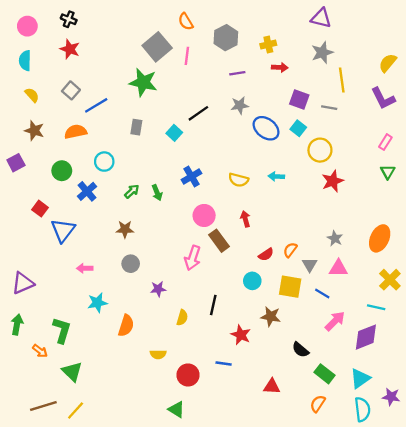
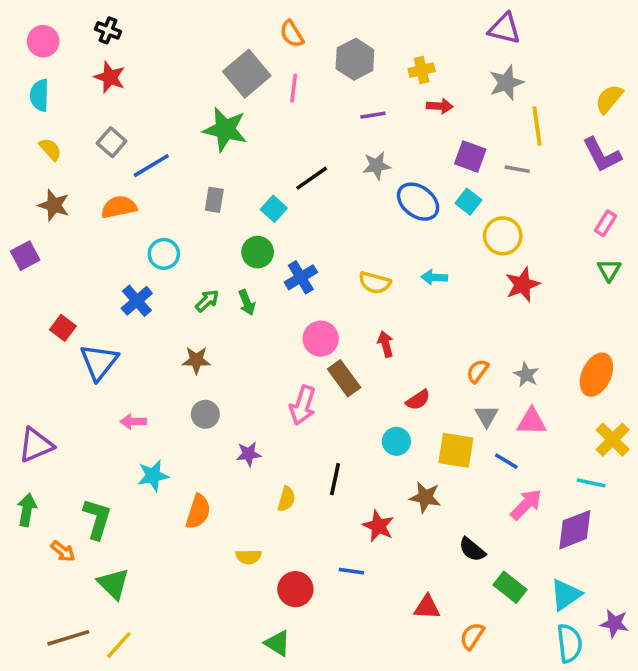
green circle: (62, 171) -> (258, 252), moved
orange semicircle: (290, 250) -> (477, 371), moved
orange semicircle: (318, 404) -> (472, 636), moved

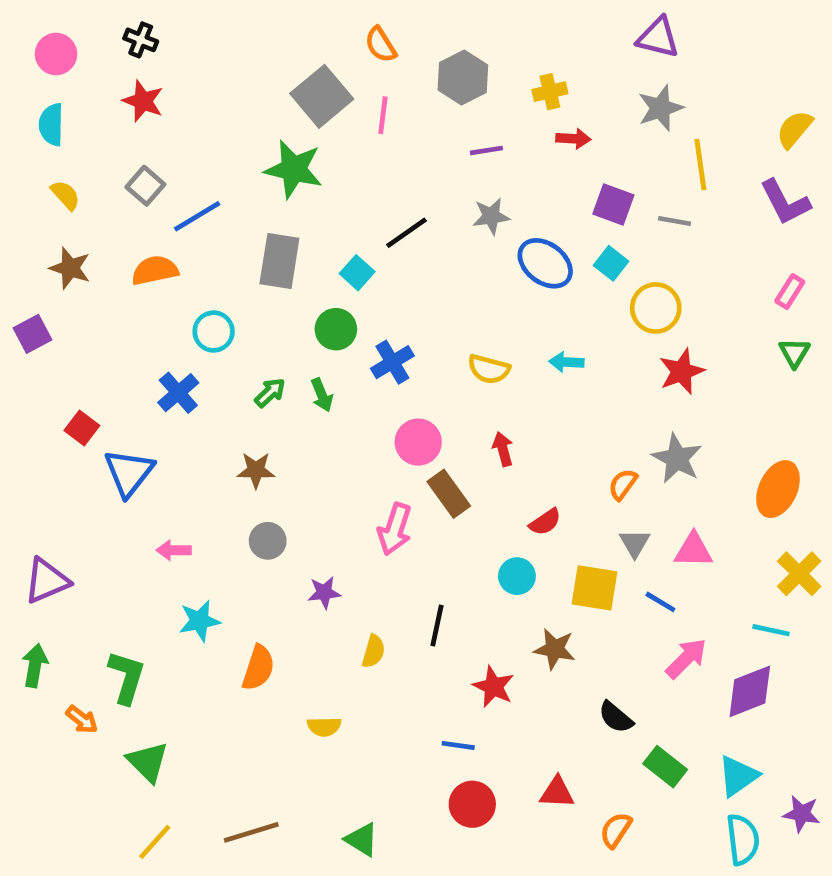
gray rectangle: (214, 200) -> (279, 261), size x1.6
gray star: (526, 375) -> (677, 459), moved, size x1.5
red circle: (295, 589) -> (472, 804), moved
brown line: (68, 638) -> (251, 832), moved

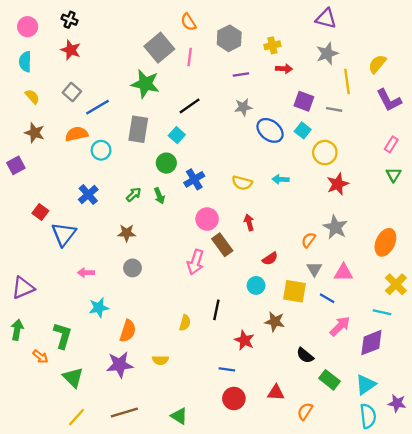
yellow semicircle: (794, 129) -> (377, 64), moved
black line: (406, 233) -> (190, 106), moved
cyan circle: (214, 332) -> (101, 150), moved
purple star: (324, 593) -> (120, 365), moved, size x1.6

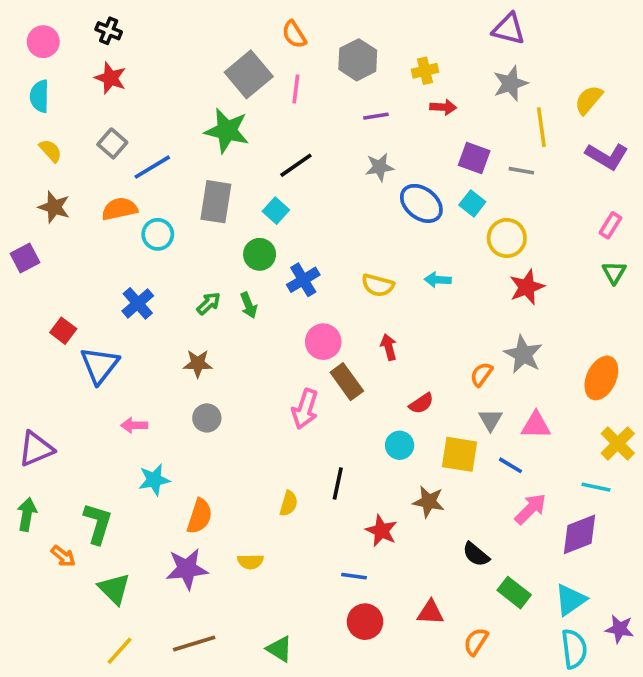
purple L-shape: (389, 100) -> (607, 156), turned -32

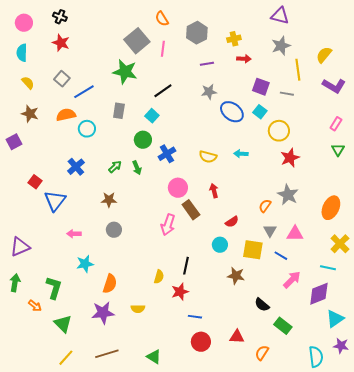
gray rectangle: (216, 202) -> (119, 111), size x0.7
red star: (381, 531) -> (180, 292), moved, turned 30
cyan triangle: (570, 600) -> (335, 319), moved

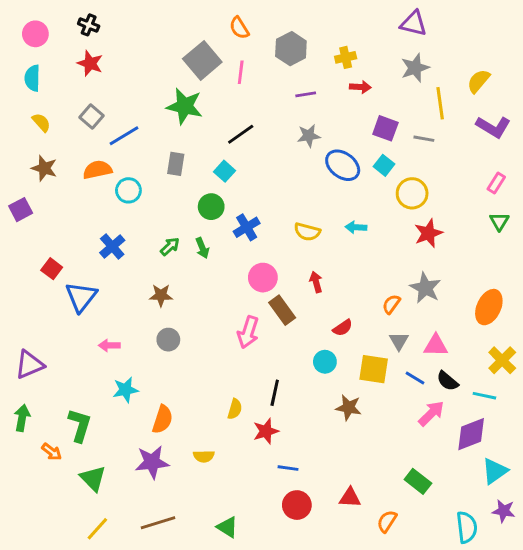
black semicircle: (262, 305) -> (448, 381), moved

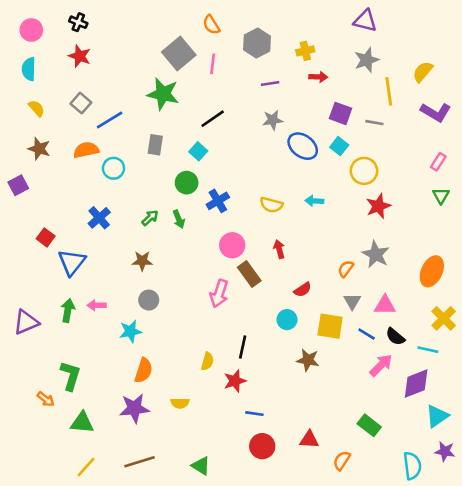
cyan star: (126, 390) -> (130, 331), moved
green arrow: (22, 418) -> (68, 310), moved
green triangle: (93, 478) -> (82, 423), turned -40

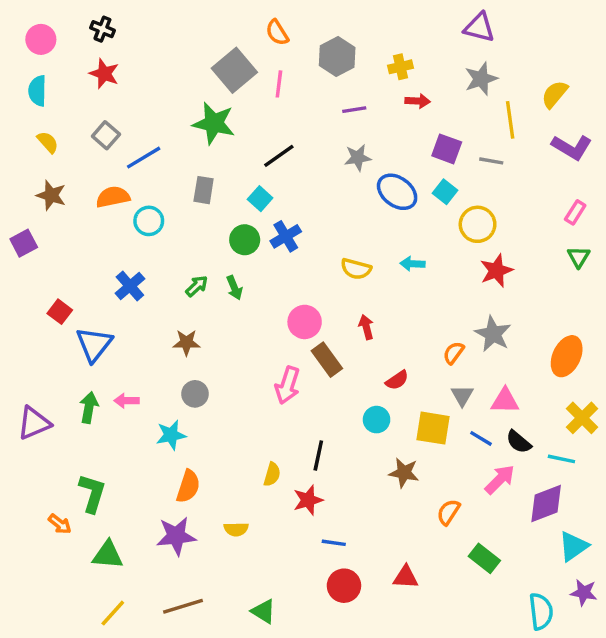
blue cross: (218, 201) -> (286, 236), moved
orange semicircle: (342, 461) -> (448, 512), moved

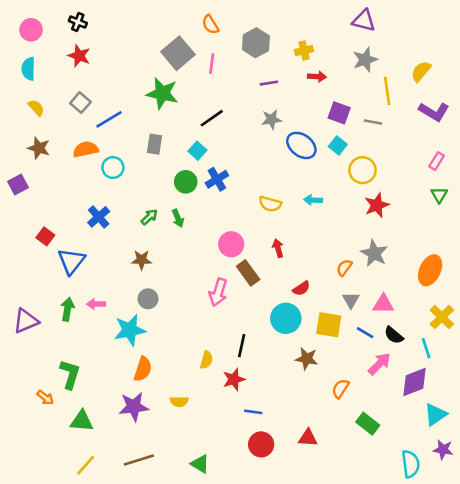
cyan circle: (377, 420) -> (286, 318), size x1.5
cyan star: (171, 435) -> (130, 330), size x1.4
cyan line: (561, 459) -> (426, 348), turned 60

